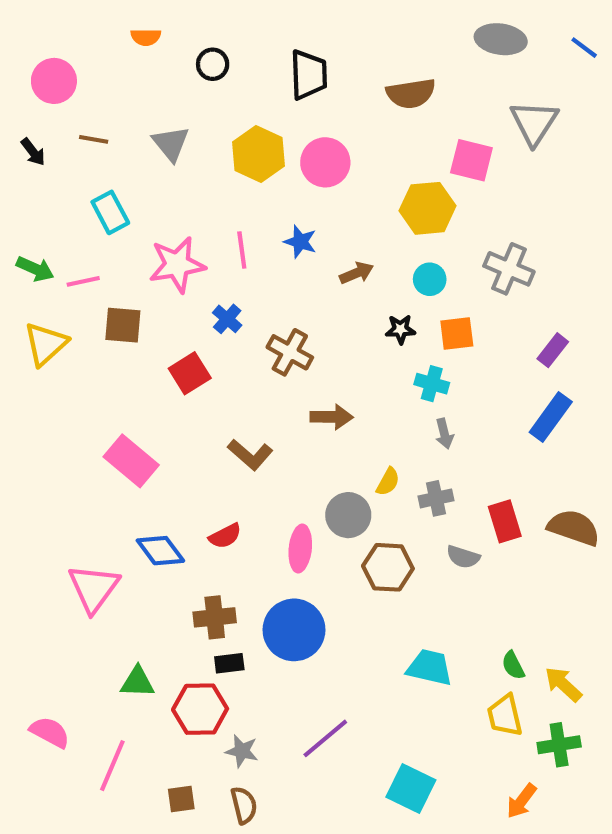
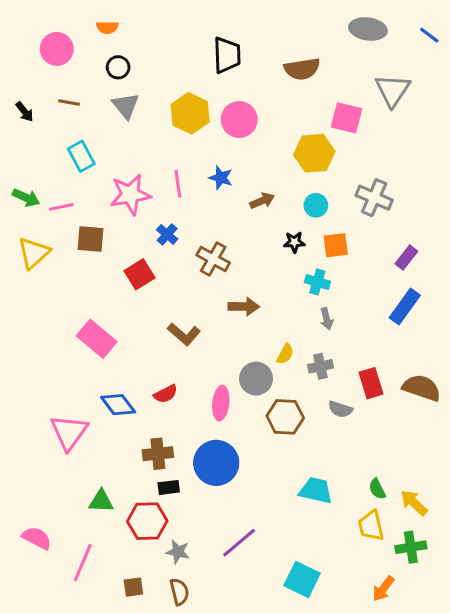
black circle: (213, 64) -> (118, 67), moved
pink circle: (54, 81) -> (57, 49), moved

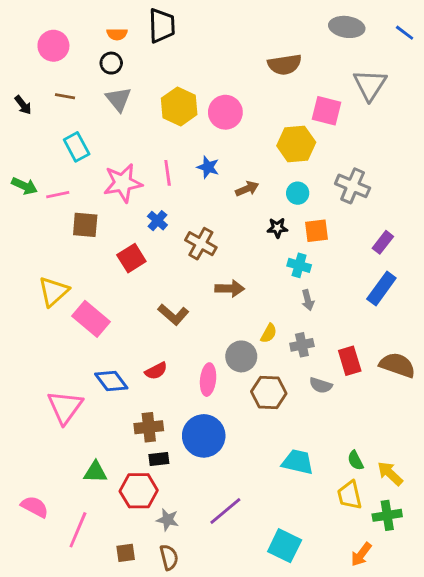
orange semicircle: (107, 27) -> (117, 34), moved
black trapezoid: (227, 55) -> (162, 26), moved
yellow triangle: (34, 253) -> (53, 291), moved

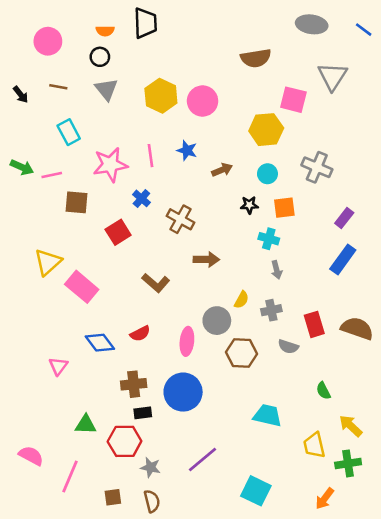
pink triangle: (65, 407) -> (58, 366), size x0.6
green semicircle: (355, 460) -> (323, 391), moved

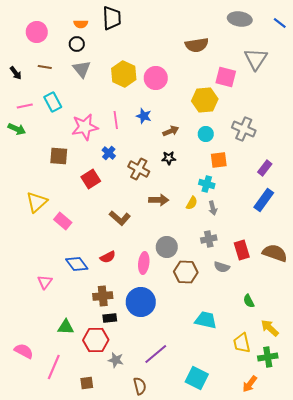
pink line: (52, 175) -> (25, 106), moved
black star: (249, 205) -> (169, 158), moved
pink rectangle: (82, 287) -> (63, 221), size x0.7
yellow semicircle: (241, 300) -> (192, 203), moved
brown semicircle: (152, 501) -> (140, 386), moved

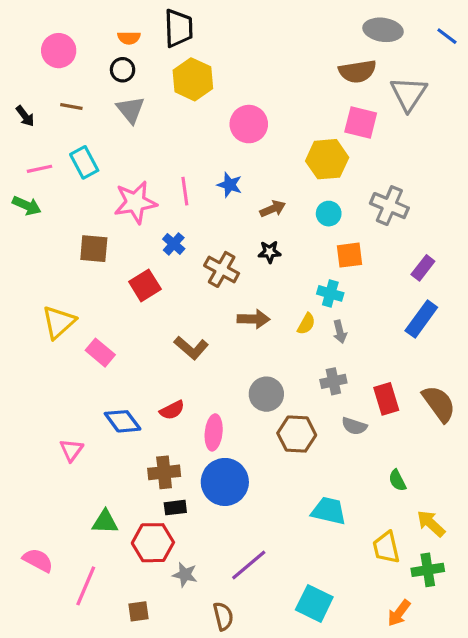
brown semicircle: (197, 45) -> (357, 71), moved
yellow hexagon: (124, 74) -> (193, 79), moved
brown semicircle: (275, 253) -> (439, 404), turned 35
pink ellipse: (144, 263) -> (214, 432), moved

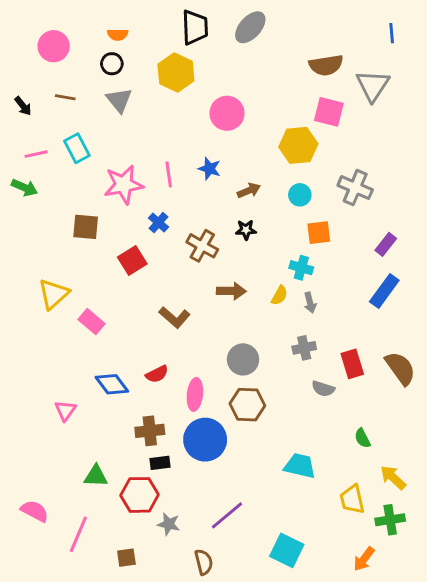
black trapezoid: (178, 28) -> (195, 27), moved
gray ellipse: (383, 30) -> (250, 27), moved, turned -56
blue line: (447, 36) -> (392, 33), moved, turned 48
brown hexagon: (297, 434) -> (247, 405), moved

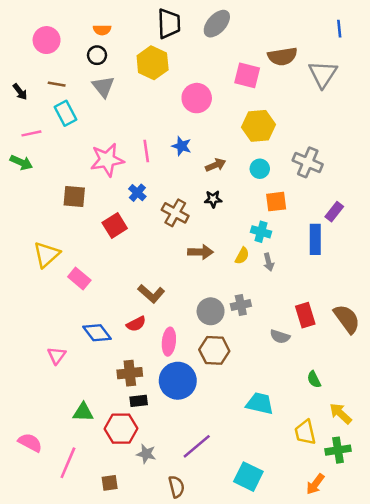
pink square: (329, 112) -> (247, 75), moved
cyan rectangle: (77, 148) -> (65, 113), moved
blue rectangle: (384, 291) -> (315, 239), moved, turned -36
brown L-shape: (175, 317) -> (151, 294), moved
gray cross: (304, 348) -> (241, 305), moved

